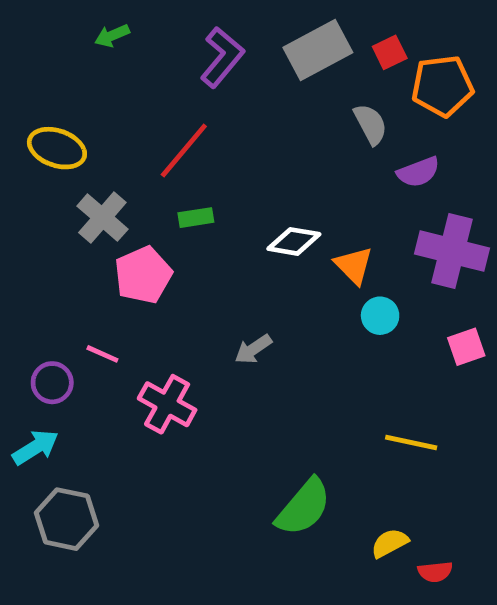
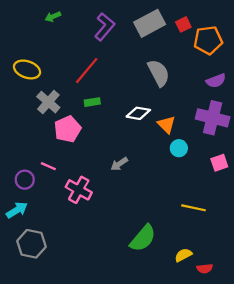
gray semicircle: (371, 124) -> (159, 73), moved, size x1.4
purple semicircle: (418, 172) -> (216, 81), moved

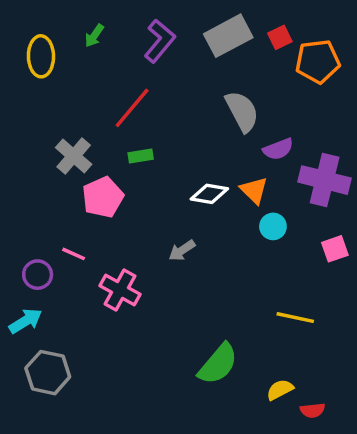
green arrow: (53, 17) -> (94, 36), moved, turned -32
yellow ellipse: (27, 69) -> (41, 56), moved, turned 70
purple semicircle: (216, 81) -> (278, 149), moved
white diamond: (138, 113) -> (209, 194), moved

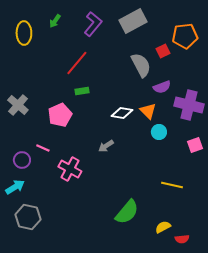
red square: (280, 37) -> (163, 51), moved
gray cross: (74, 156) -> (18, 105), moved

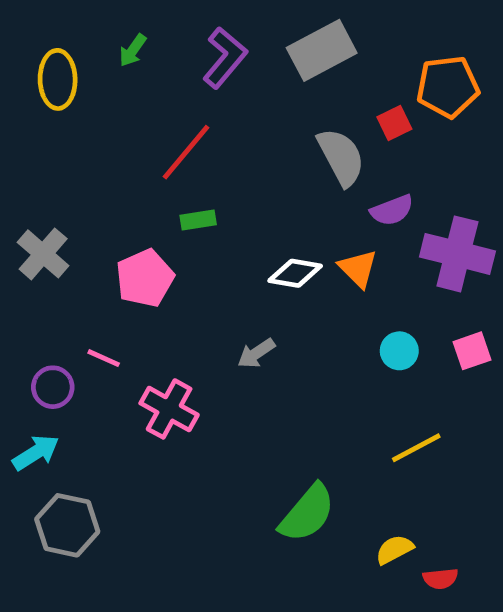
cyan circle: (159, 132) -> (399, 351), moved
yellow line: (172, 185) -> (416, 448), turned -40

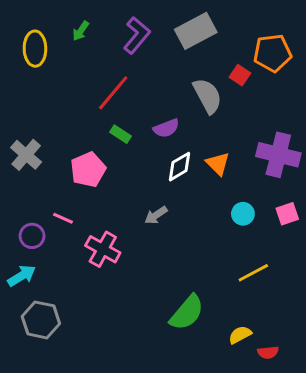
red square: (394, 123) -> (240, 75), turned -30
purple semicircle: (392, 210) -> (166, 128), moved
green rectangle: (198, 220) -> (121, 134), turned 42
white diamond: (295, 273) -> (180, 167), turned -40

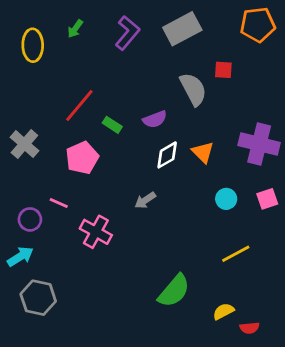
orange pentagon: (272, 53) -> (258, 25), moved
red square: (240, 75) -> (223, 70), turned -30
red line: (113, 93) -> (79, 106), moved

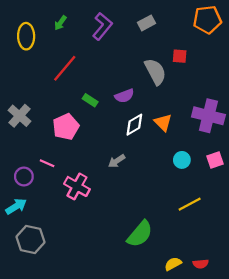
gray rectangle: (182, 29) -> (147, 23), size x0.6
red line: (79, 106) -> (65, 68), moved
yellow semicircle: (223, 311) -> (173, 264), moved

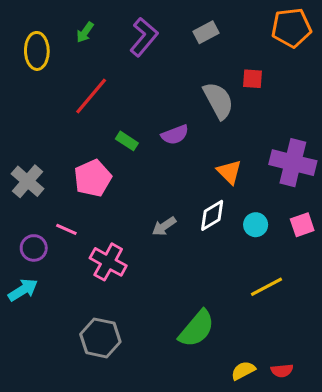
gray cross: (19, 116) -> (28, 181), moved
white diamond: (134, 125) -> (212, 215), moved
gray hexagon: (31, 239) -> (100, 338), moved

